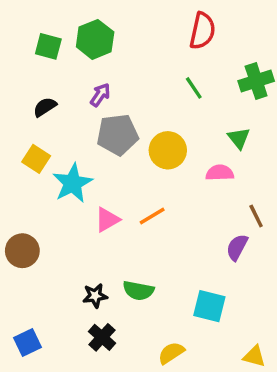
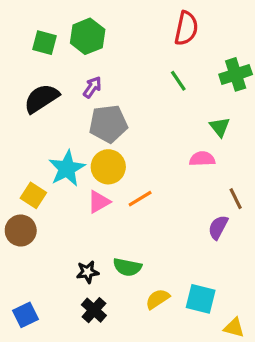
black semicircle: (45, 107) -> (41, 98), size x1.6
yellow circle: (168, 150) -> (108, 167), moved
yellow square: (36, 159) -> (33, 195), moved
cyan square: (209, 306) -> (201, 299), moved
yellow semicircle: (171, 353) -> (158, 299), moved

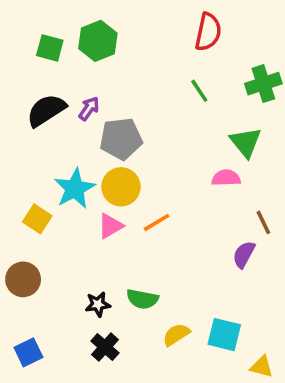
purple arrow: (92, 87) -> (89, 108), moved
green triangle: (220, 127) -> (246, 142), size x1.4
brown circle: (21, 230) -> (23, 279), moved

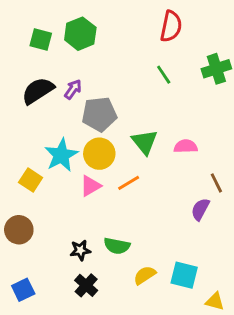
green triangle: (246, 142) -> (145, 142), moved

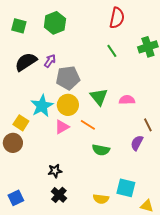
green square: (41, 40) -> (19, 26), moved
orange line: (129, 183) -> (88, 125), turned 63
brown circle: (19, 230) -> (13, 143), moved
green semicircle: (117, 246) -> (101, 150), moved
yellow semicircle: (145, 275) -> (101, 199), moved, turned -140

